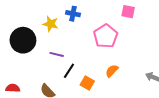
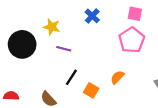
blue cross: (73, 14) -> (92, 16), moved, turned 32
pink pentagon: (106, 36) -> (132, 40), moved
purple line: (57, 54) -> (64, 49), moved

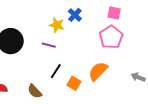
yellow star: (52, 27) -> (57, 25), moved
orange semicircle: (117, 77) -> (98, 71), size x1.5

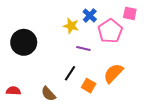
pink pentagon: (111, 37) -> (110, 31), moved
purple line: (49, 45) -> (83, 49), moved

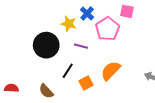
black circle: (24, 42) -> (46, 45), moved
orange square: (89, 86) -> (86, 83), turned 32

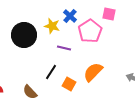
black circle: (46, 45) -> (24, 35), moved
orange square: (86, 83) -> (69, 84), turned -32

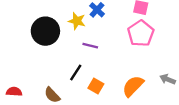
pink pentagon: (90, 31) -> (141, 33), moved
orange semicircle: (93, 72) -> (133, 86), moved

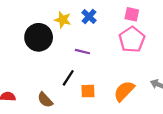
yellow star: (77, 21) -> (63, 20), moved
orange square: (96, 86) -> (88, 91), turned -32

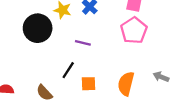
orange semicircle: (124, 91) -> (126, 84), turned -30

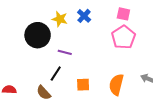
purple line: (83, 43) -> (65, 52), moved
black line: (68, 70) -> (56, 74), moved

